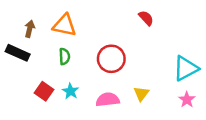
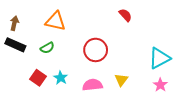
brown arrow: (30, 29) -> (14, 23), moved
green semicircle: (64, 56) -> (47, 48), moved, turned 64

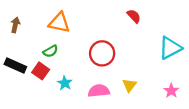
black rectangle: (15, 45) -> (15, 65), moved
cyan triangle: (159, 58) -> (170, 48), moved
red square: (38, 78) -> (41, 71), moved

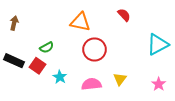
orange triangle: (59, 23) -> (80, 22), moved

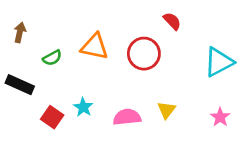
orange triangle: (80, 22) -> (95, 47), moved
green semicircle: (47, 47) -> (52, 58), moved
red circle: (95, 49) -> (144, 54), moved
red square: (37, 66) -> (52, 117), moved

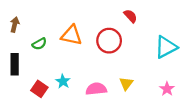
black rectangle: (20, 85) -> (15, 64), turned 66

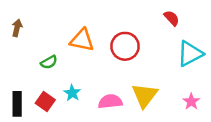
red semicircle: (130, 16) -> (172, 18), moved
green semicircle: (39, 44) -> (49, 62), moved
black rectangle: (15, 64) -> (17, 104), moved
yellow triangle: (126, 84) -> (145, 95), size x1.6

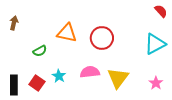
red semicircle: (172, 18) -> (161, 11), moved
pink semicircle: (110, 101) -> (90, 72), moved

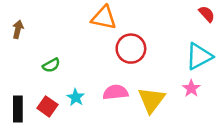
orange triangle: (67, 33) -> (104, 18), moved
pink star: (156, 83) -> (191, 88), moved

